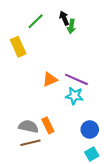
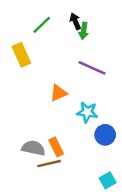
purple line: (76, 79) -> (92, 68), moved
blue circle: (90, 129) -> (105, 135), moved
brown line: (30, 143) -> (49, 164), moved

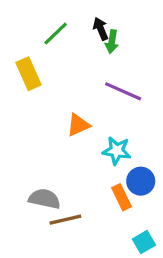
orange rectangle: (56, 147) -> (121, 197), moved

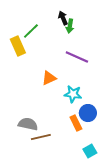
green line: (56, 34) -> (31, 31), moved

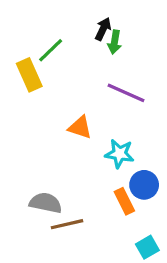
black arrow: (63, 18) -> (103, 29), turned 48
orange triangle: (49, 78) -> (80, 127), turned 42

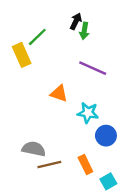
orange rectangle: (124, 201) -> (85, 165), moved

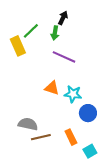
green arrow: (84, 31) -> (55, 33), moved
purple line: (93, 68) -> (64, 57), moved
orange triangle: (59, 93) -> (52, 88), moved

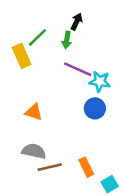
orange triangle: (52, 88) -> (34, 112), moved
cyan star: (73, 94) -> (100, 81), moved
blue circle: (88, 113) -> (95, 108), moved

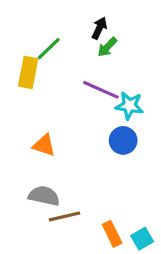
green arrow: (67, 40) -> (107, 47), moved, turned 35
yellow rectangle: (22, 56) -> (28, 72), turned 35
orange rectangle: (86, 167) -> (112, 234), moved

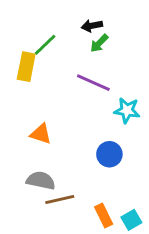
black arrow: (99, 28) -> (92, 26), turned -126
cyan star: (129, 106) -> (127, 110), moved
blue circle: (123, 140) -> (109, 154), moved

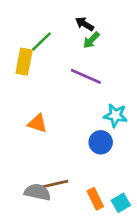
black arrow: (92, 26) -> (85, 24), turned 42
cyan star: (127, 110) -> (115, 115), moved
gray semicircle: (41, 181) -> (37, 192), moved

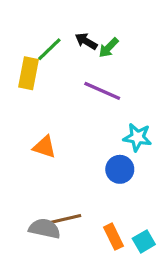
black arrow: (85, 24) -> (86, 41), moved

